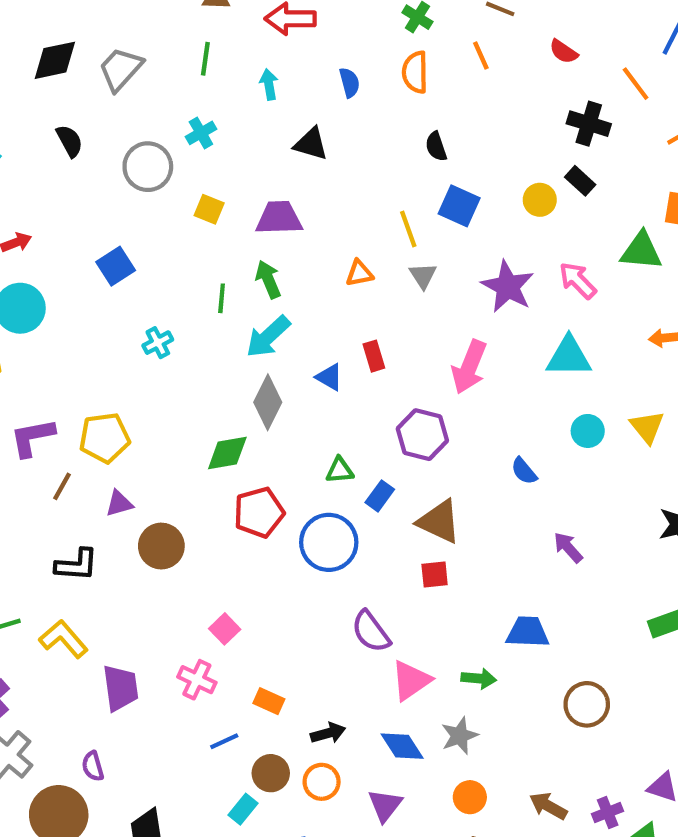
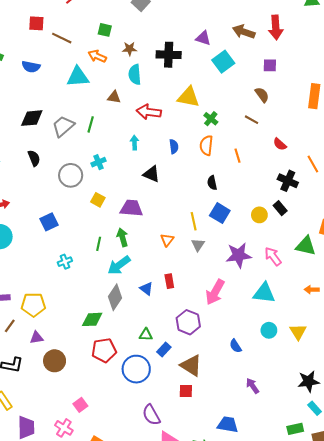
orange line: (481, 55) -> (238, 156), moved
green line: (205, 59) -> (91, 124), moved
orange triangle: (359, 273) -> (167, 240), turned -48
purple star: (508, 287) -> (239, 255), turned 30

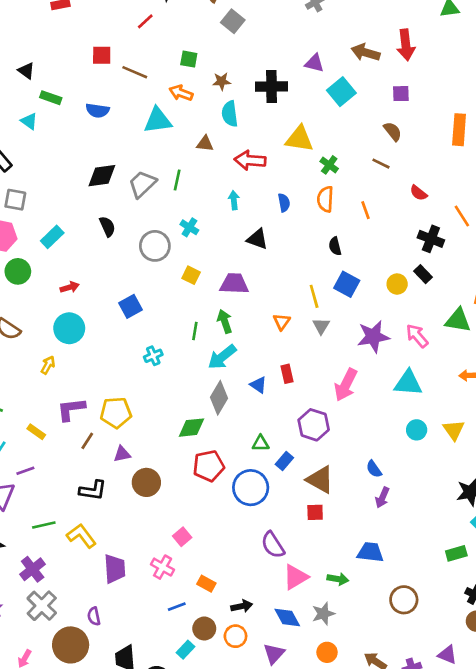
cyan cross: (98, 162) -> (189, 227), turned -32
blue semicircle: (236, 346) -> (374, 469), moved
purple arrow: (252, 386) -> (382, 498), moved, turned -119

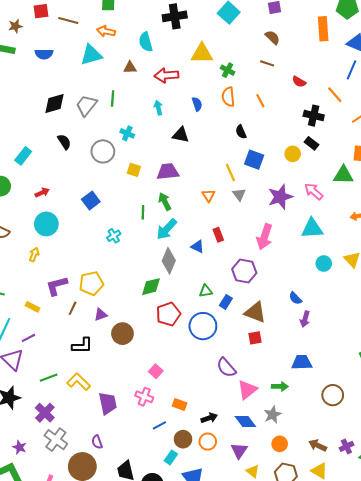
brown star: (222, 81) -> (15, 26), moved

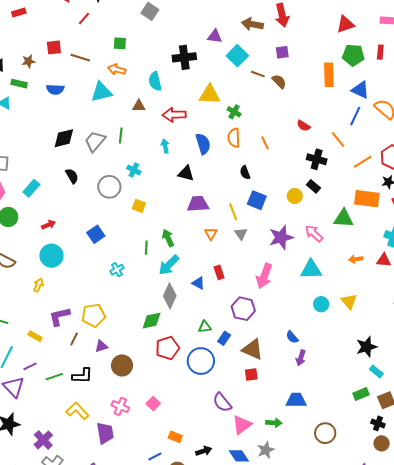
brown line: (267, 63) -> (258, 74), moved
blue semicircle: (197, 104) -> (203, 144), size x1.5
purple trapezoid: (168, 172) -> (198, 204), moved
green line: (49, 378) -> (54, 377), moved
pink cross: (144, 397) -> (120, 407), moved

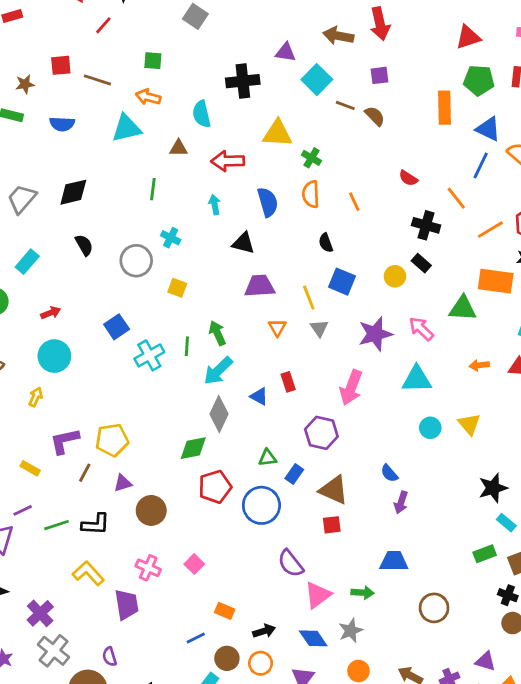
gray trapezoid: (95, 141) -> (22, 199), moved
cyan cross: (117, 270) -> (149, 355), moved, size x1.5

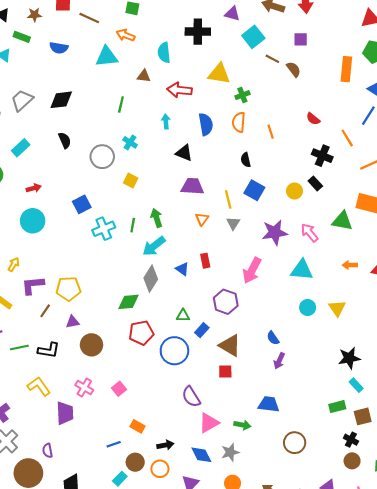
green cross: (311, 158) -> (242, 95), turned 32
yellow arrow: (36, 397) -> (14, 264), moved

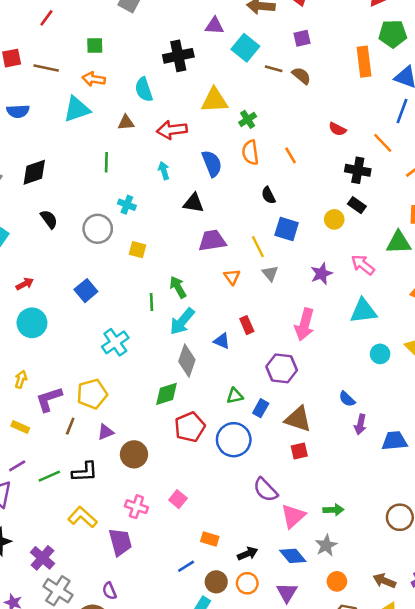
cyan cross: (104, 229) -> (115, 342), moved
purple star: (275, 232) -> (322, 274), size x0.7
blue trapezoid: (269, 404) -> (394, 441), moved

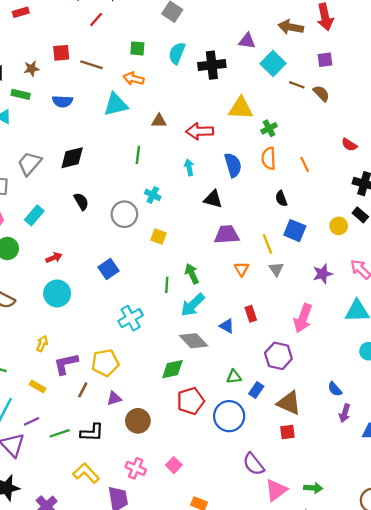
cyan semicircle: (144, 90) -> (177, 53), moved, turned 35
gray diamond: (187, 361) -> (194, 341), turned -68

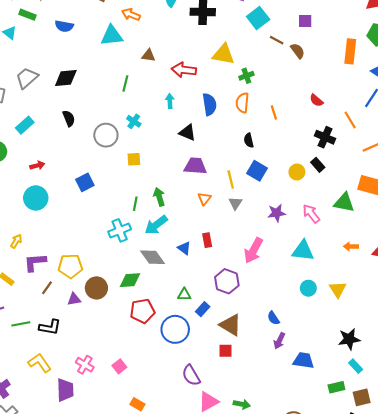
yellow square: (159, 236) -> (134, 159), turned -32
cyan cross: (131, 318) -> (120, 230), moved
brown circle: (138, 421) -> (96, 288), moved

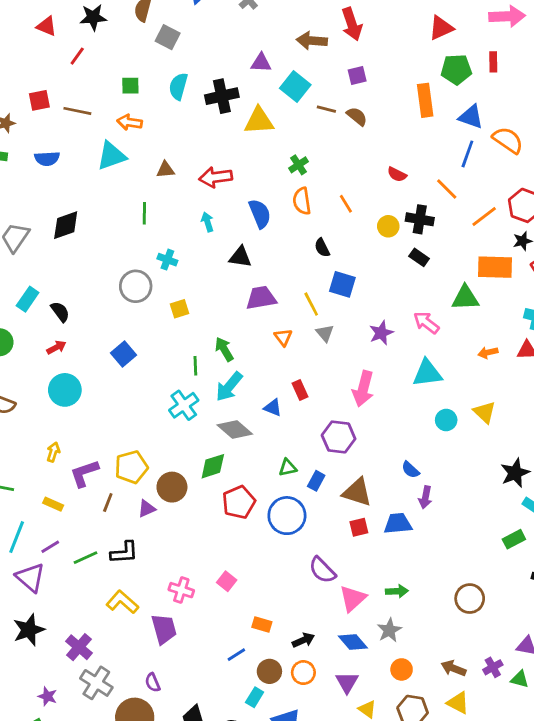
yellow triangle: (223, 54) -> (259, 121), moved
black semicircle: (69, 118) -> (60, 312), moved
yellow circle: (297, 172) -> (388, 226), moved
blue trapezoid: (304, 360) -> (398, 524), moved

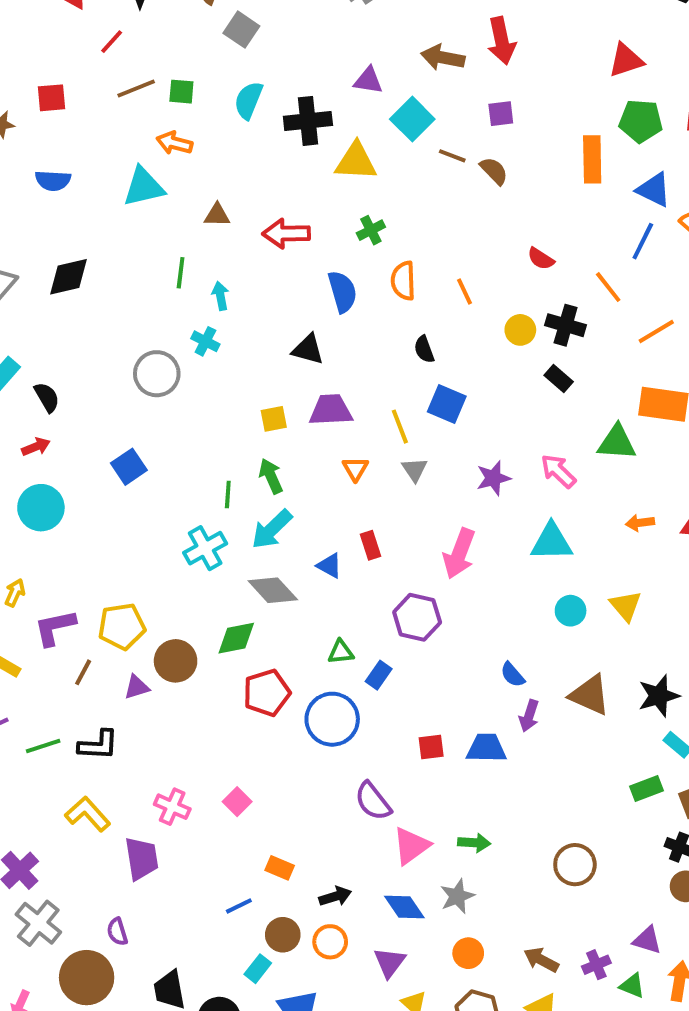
brown line: (77, 111) -> (136, 88), moved, turned -40
green cross: (299, 165) -> (371, 230), moved
cyan arrow: (207, 222) -> (220, 296), moved
yellow square: (179, 309) -> (274, 419), moved
brown triangle: (357, 492) -> (590, 695), moved

